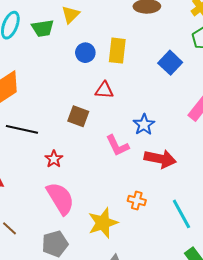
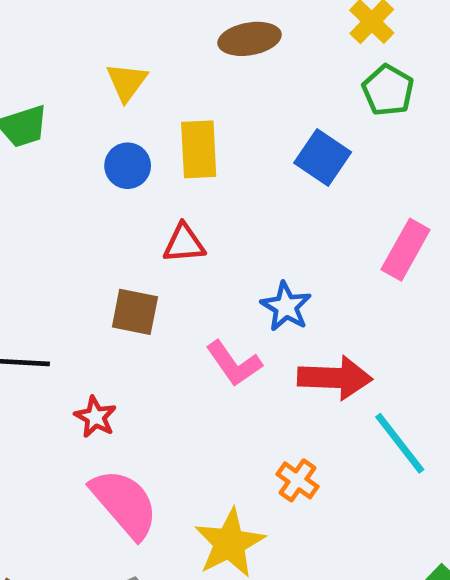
yellow triangle: (71, 14) -> (127, 82), moved
orange cross: (137, 200) -> (298, 480), turned 30
cyan line: (181, 214) -> (400, 443), moved

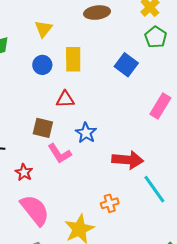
blue star: (286, 307) -> (86, 133), moved
pink L-shape: (234, 364) -> (59, 153), moved
orange cross: (298, 480) -> (110, 203), turned 36

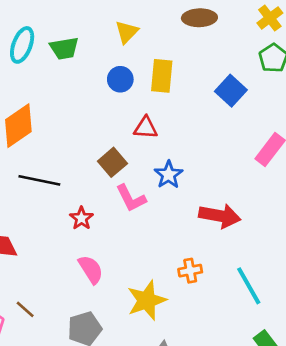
brown square: (43, 128) -> (112, 162), turned 30
cyan line: (154, 189) -> (249, 286), moved
pink semicircle: (35, 210) -> (91, 269), size x0.7

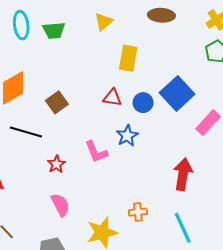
cyan ellipse: (22, 45) -> (21, 25), turned -32
blue circle: (120, 79) -> (143, 103), moved
blue square: (231, 91) -> (177, 93), moved, size x1.4
brown square: (112, 162) -> (57, 102), moved
red arrow: (220, 216) -> (183, 174), moved, turned -96

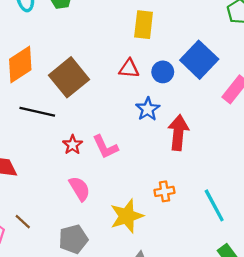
brown square: (57, 102) -> (69, 77), size x1.6
pink L-shape: (96, 152) -> (105, 147), moved
red arrow: (183, 174) -> (178, 133), moved

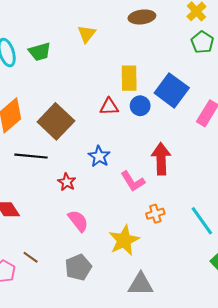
yellow rectangle: (144, 25) -> (129, 78), moved
blue star: (148, 109) -> (99, 156), moved
pink L-shape: (105, 147) -> (133, 181), moved

